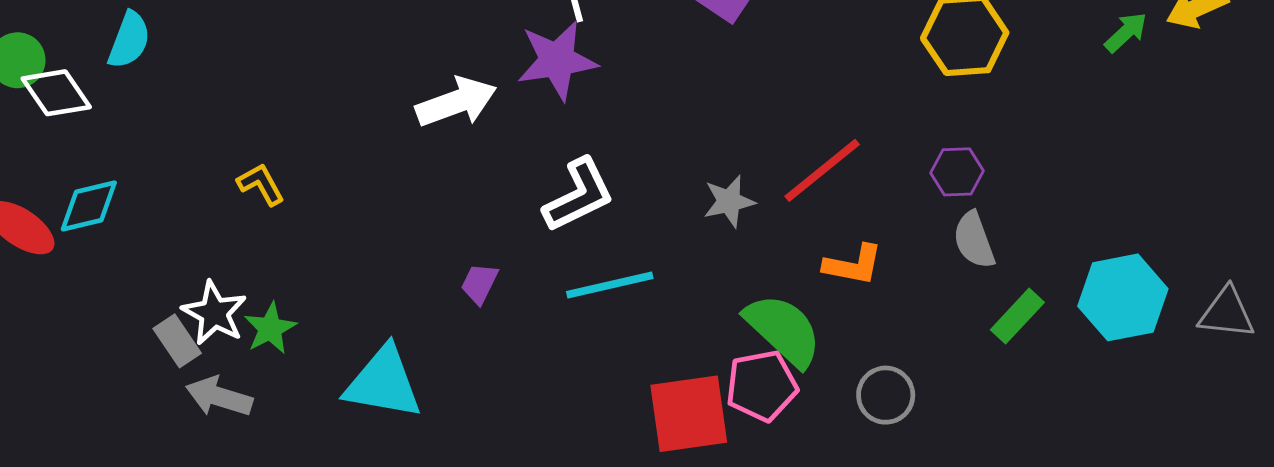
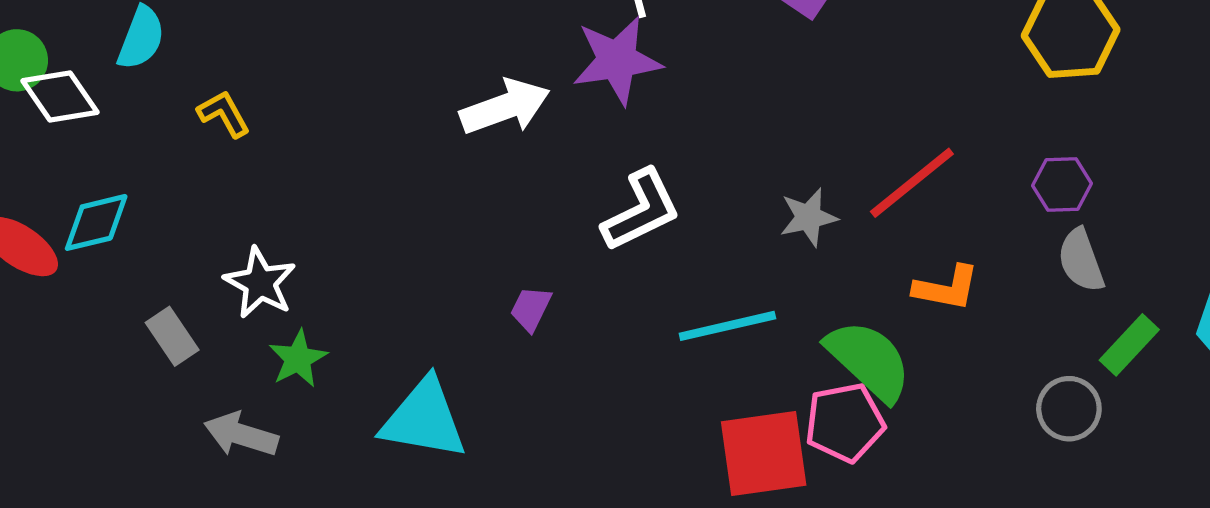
yellow L-shape: (261, 184) -> (224, 114), moved
cyan line: (610, 285) -> (727, 326), moved
white star: (214, 313) -> (260, 283), moved
gray rectangle: (177, 341) -> (172, 336), moved
gray circle: (886, 395) -> (1069, 409), moved

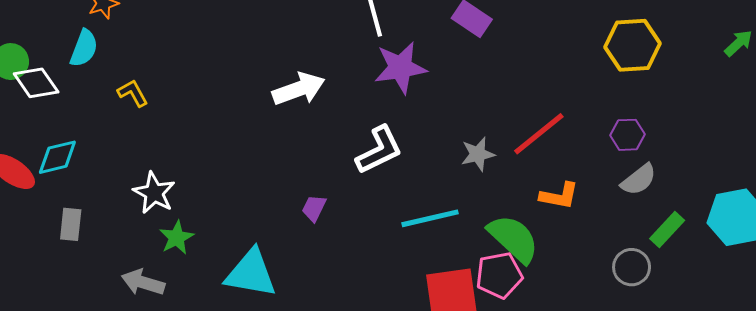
purple star: (617, 60) -> (400, 68), moved
gray semicircle: (1081, 260) -> (639, 180), turned -108
gray rectangle: (172, 336) -> (71, 224), moved, turned 40

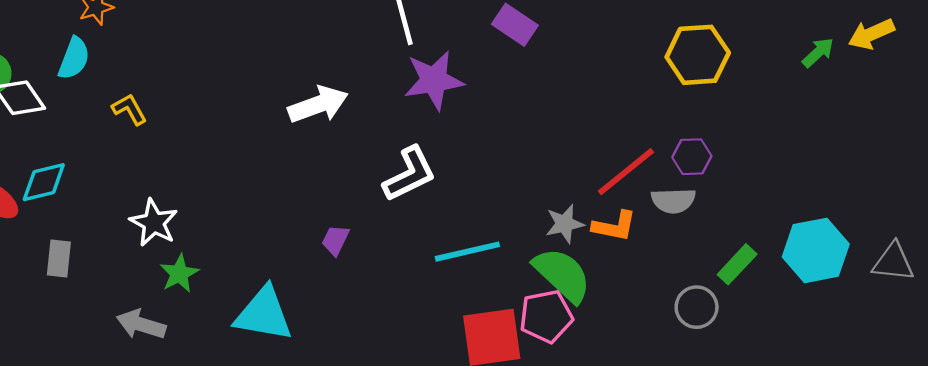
red line: (539, 134) -> (626, 172), moved
gray star: (478, 154) -> (565, 224), moved
gray semicircle: (639, 180) -> (673, 201), moved, turned 36

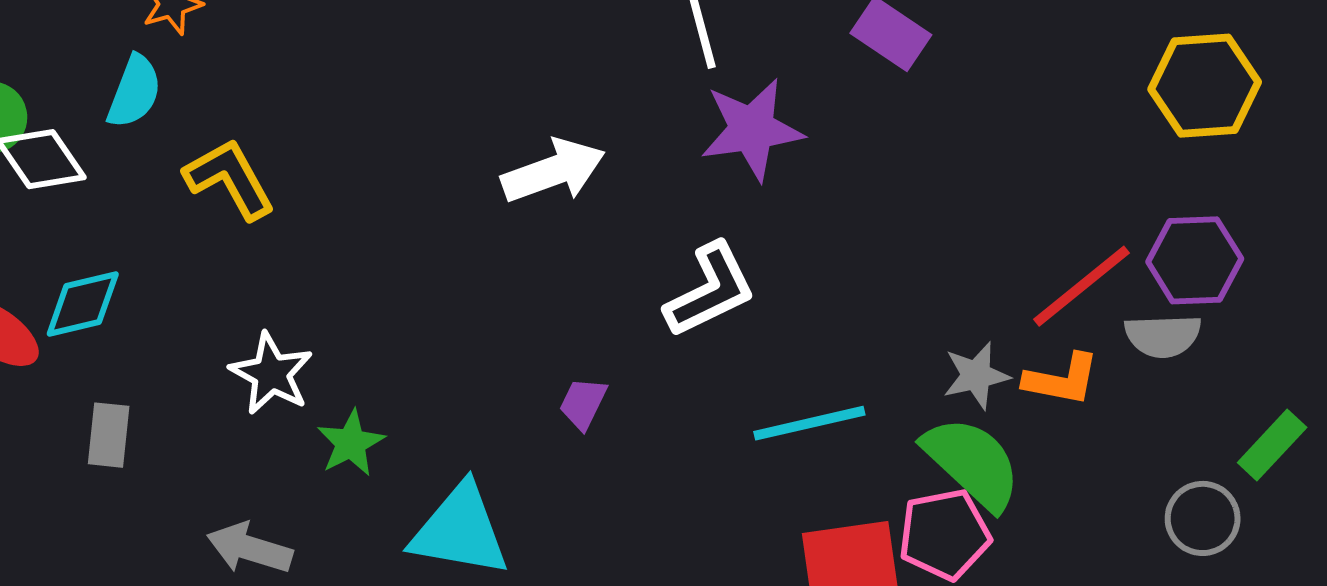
yellow L-shape: (129, 109) -> (230, 179), size x1.5
purple hexagon: (692, 157) -> (1195, 260), size x1.4
green star: (179, 274) -> (351, 443), moved

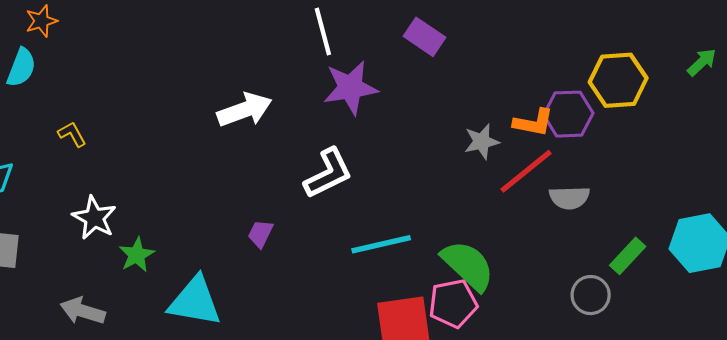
yellow hexagon: (1205, 86) -> (618, 80), moved
yellow L-shape: (230, 179) -> (72, 134), moved, size x0.6
purple hexagon: (1195, 260) -> (568, 114), moved
gray star: (976, 376) -> (482, 142), moved
orange L-shape: (1062, 379) -> (533, 123), moved

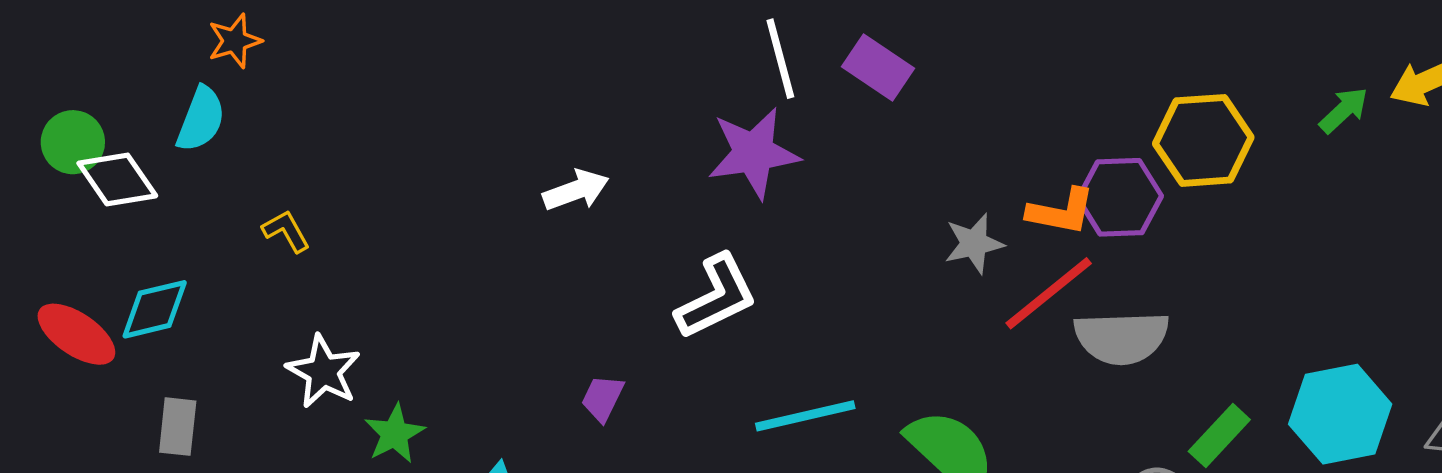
white line: (323, 32) -> (780, 59), moved
white arrow: (245, 110) -> (576, 190), size x0.7
gray semicircle: (569, 198) -> (1122, 338), size x1.4

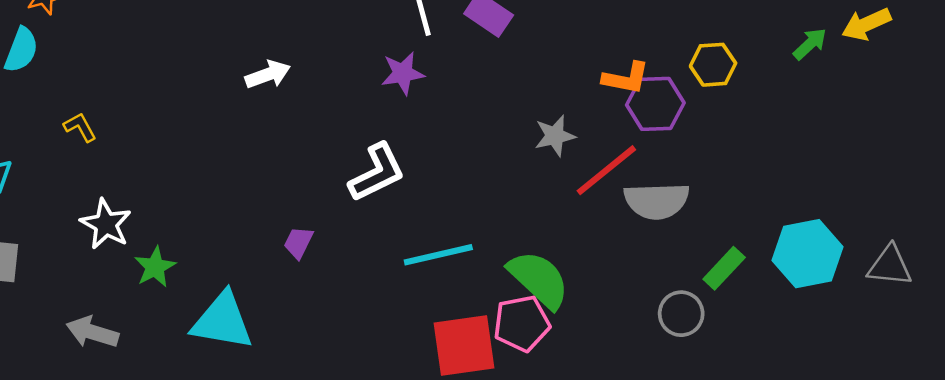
yellow hexagon: (1203, 140) -> (713, 65), size x0.7
purple star: (754, 153) -> (403, 73), size x0.7
white arrow: (576, 190) -> (268, 74), moved
orange L-shape: (1061, 212) -> (626, 78), moved

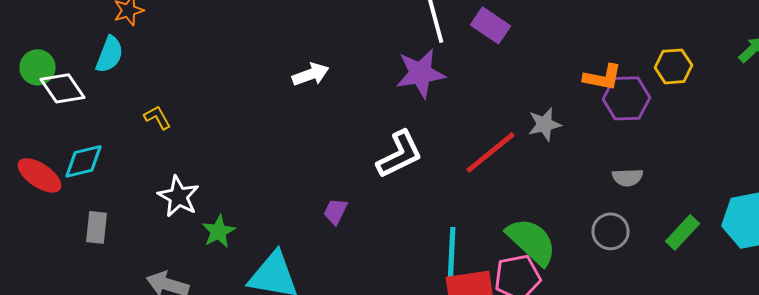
purple star: (403, 73) -> (420, 73), size x1.4
red line: (606, 170) -> (490, 152), moved
gray semicircle: (657, 201) -> (628, 177), size x0.6
cyan line: (438, 255) -> (452, 255), moved, turned -74
gray circle: (681, 314) -> (610, 231), moved

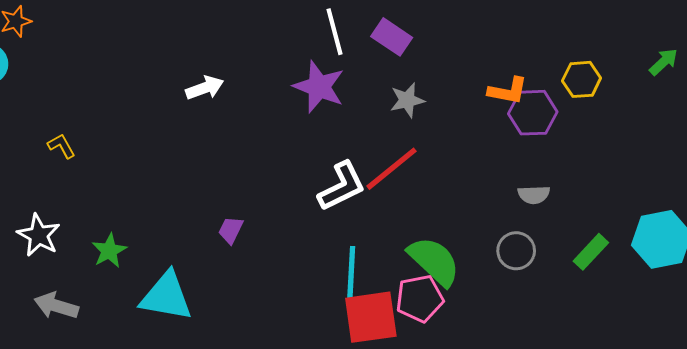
purple star: (420, 73) -> (319, 87), turned 30
yellow L-shape: (158, 117) -> (61, 146), moved
gray star: (544, 124) -> (407, 100), moved
white L-shape: (400, 154) -> (342, 186), moved
white star: (178, 196) -> (39, 235), moved

